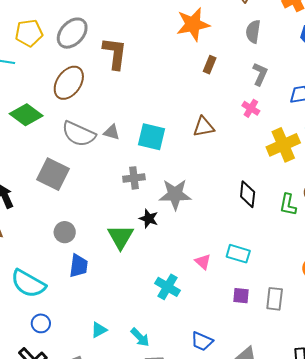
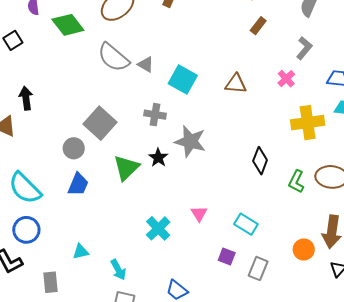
gray square: (53, 174) -> (100, 123), moved
cyan rectangle: (238, 254) -> (246, 224), moved
blue circle: (41, 323) -> (26, 230), size x1.4

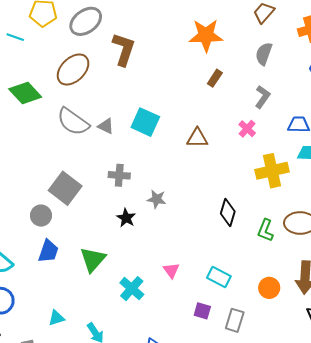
cyan square: (183, 79) -> (145, 122), moved
gray star: (190, 141) -> (157, 199), size x0.6
green triangle: (126, 168) -> (93, 260), moved
orange circle: (304, 249) -> (269, 288), moved

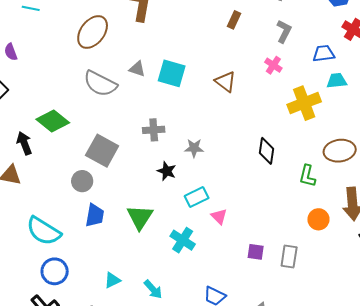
green diamond: (25, 93) -> (53, 121), moved
gray triangle: (106, 126) -> (137, 69), moved
brown triangle: (197, 138) -> (225, 82), turned 45
green L-shape: (266, 230) -> (307, 176), moved
cyan rectangle: (219, 277) -> (197, 197), moved, turned -45

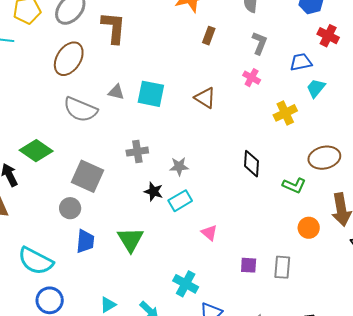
cyan trapezoid: (337, 81) -> (316, 88), turned -40
yellow cross: (304, 103) -> (285, 113), size x0.7
green L-shape: (307, 176) -> (294, 185), turned -75
cyan rectangle: (197, 197) -> (180, 201), moved
cyan cross: (183, 240) -> (186, 284), moved

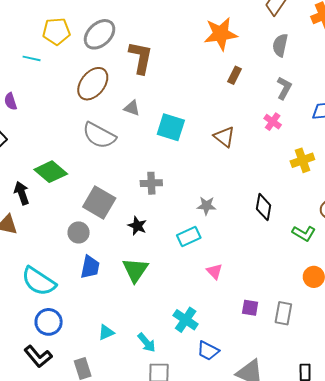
gray triangle: (116, 92) -> (132, 108), moved
gray star: (179, 166) -> (206, 206), moved
black star: (154, 192) -> (137, 226), moved

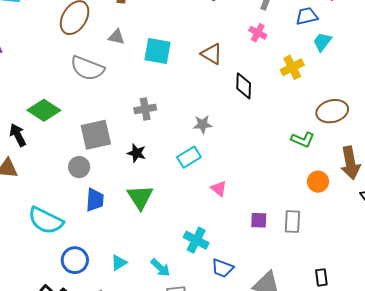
gray square: (99, 203) -> (96, 135), turned -36
black diamond: (264, 207) -> (244, 86), moved
blue circle: (49, 322) -> (75, 260), moved

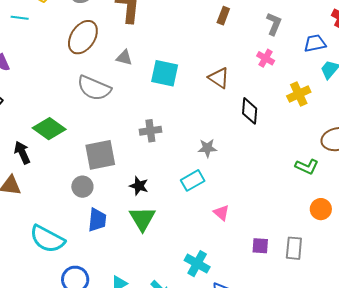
black star: (137, 153) -> (139, 186), moved

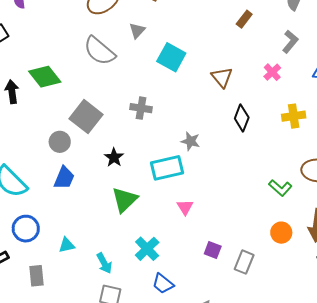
gray triangle: (124, 58) -> (137, 31), turned 42
gray square: (100, 155) -> (86, 117), turned 32
cyan rectangle: (193, 180) -> (167, 168), size x1.4
green triangle: (142, 219) -> (124, 200), moved

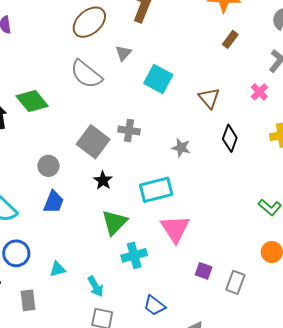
gray square: (86, 117) -> (93, 142), moved
gray star: (190, 141) -> (181, 148), moved
pink triangle: (185, 207) -> (175, 229), size x1.8
cyan cross: (147, 249) -> (134, 255), moved, turned 30

